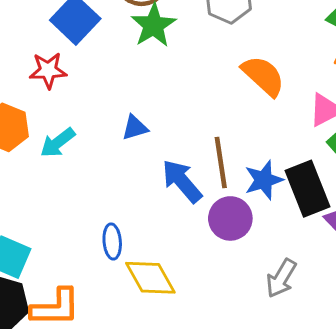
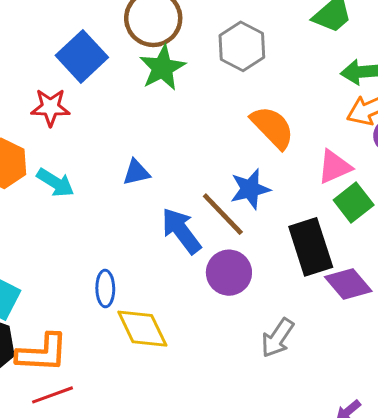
cyan arrow: (58, 143) -> (55, 183), turned -114
brown line: (221, 163) -> (223, 214), turned -39
blue star: (264, 180) -> (250, 189), moved

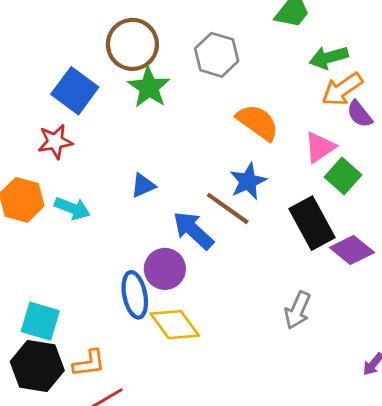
purple circle: (229, 273) -> (165, 269), moved
blue ellipse: (105, 289) -> (135, 295), size x1.4
orange L-shape: (42, 353) -> (89, 363), size x0.7

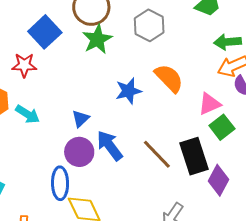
blue star: (248, 181) -> (128, 91), moved
blue triangle: (143, 185) -> (81, 119), moved, turned -30
brown line: (228, 208) -> (157, 154), moved
purple diamond: (352, 250) -> (218, 180), turned 68
purple circle: (165, 269) -> (79, 152), moved

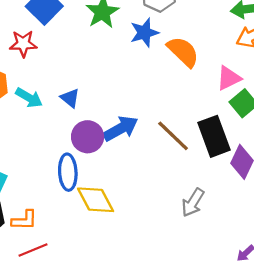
blue star: (128, 91) -> (144, 33), moved
blue triangle: (81, 119) -> (70, 98), moved, turned -36
blue arrow: (110, 146) -> (121, 129), turned 100

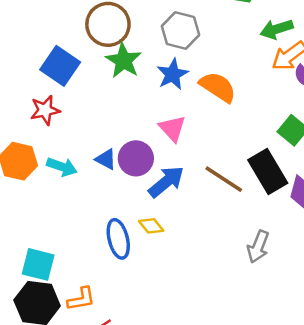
pink triangle: (229, 78) -> (172, 128), moved, turned -36
purple circle: (88, 137) -> (136, 158), moved
yellow diamond: (96, 200) -> (151, 226), moved, size x0.6

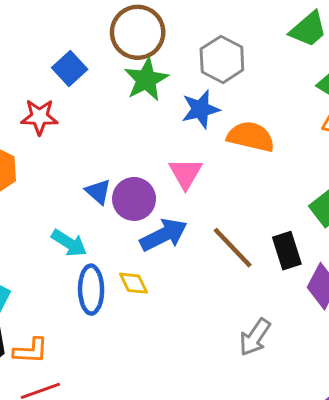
blue square: (60, 66) -> (70, 69), size x0.7
orange semicircle: (218, 87) -> (251, 137), turned -33
cyan arrow: (62, 167) -> (69, 243), moved
black rectangle: (268, 171) -> (287, 251), size x0.7

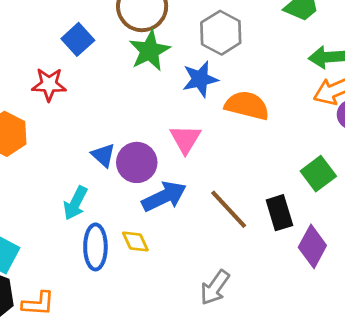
cyan arrow: (69, 243) -> (75, 203), turned 84
gray arrow: (255, 337) -> (215, 287), moved

